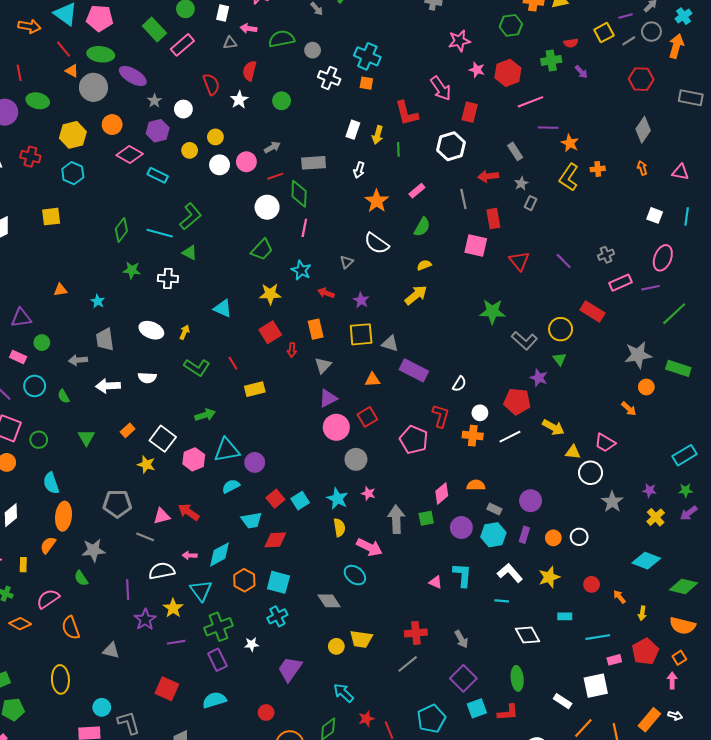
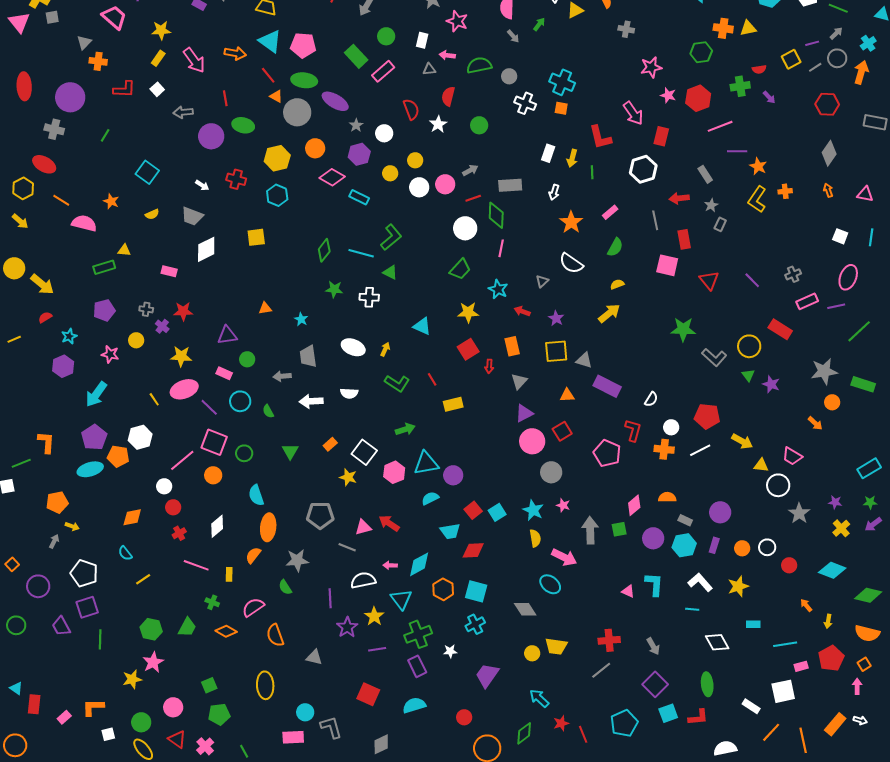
purple star: (539, 378) -> (771, 384), moved
red circle: (592, 584) -> (789, 565), moved

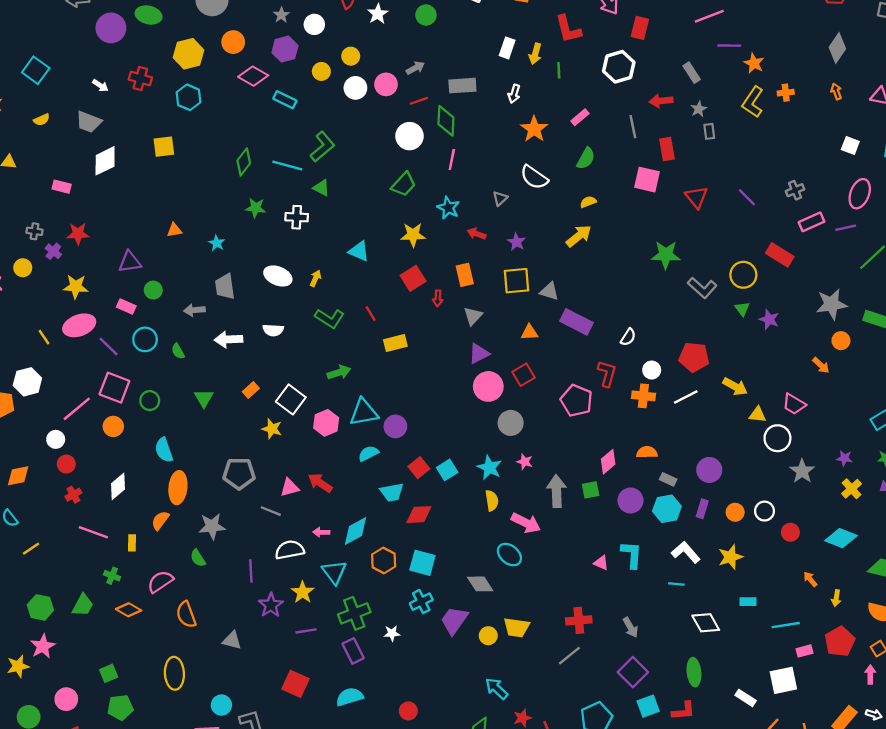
gray rectangle: (720, 224) -> (709, 131), turned -32
purple trapezoid: (487, 675) -> (454, 620), moved

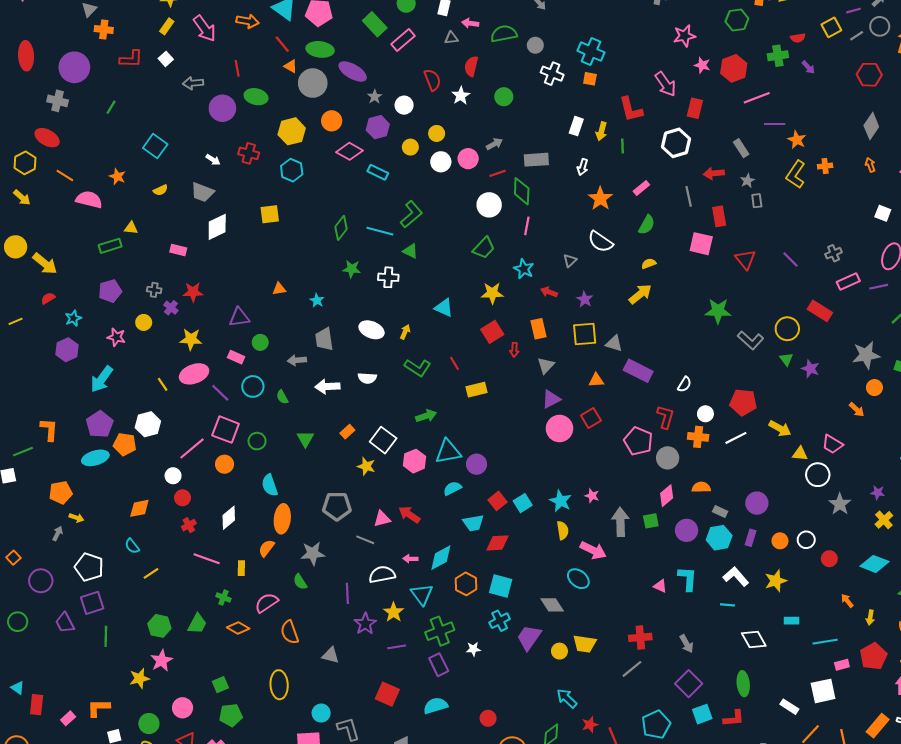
gray circle: (511, 423) -> (668, 458), moved

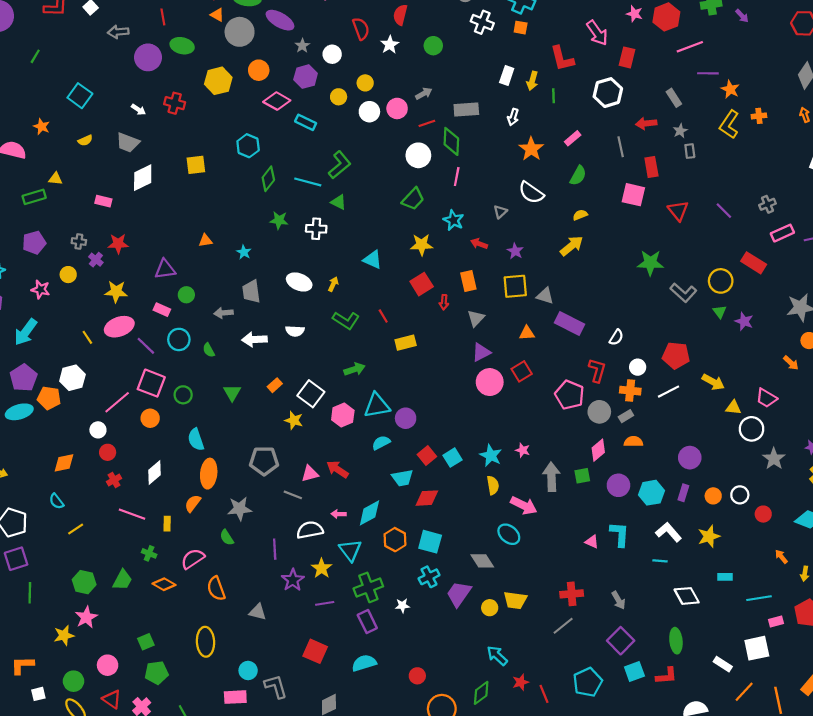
cyan hexagon: (292, 170) -> (248, 146), moved
gray rectangle: (720, 511) -> (626, 416), moved, turned -56

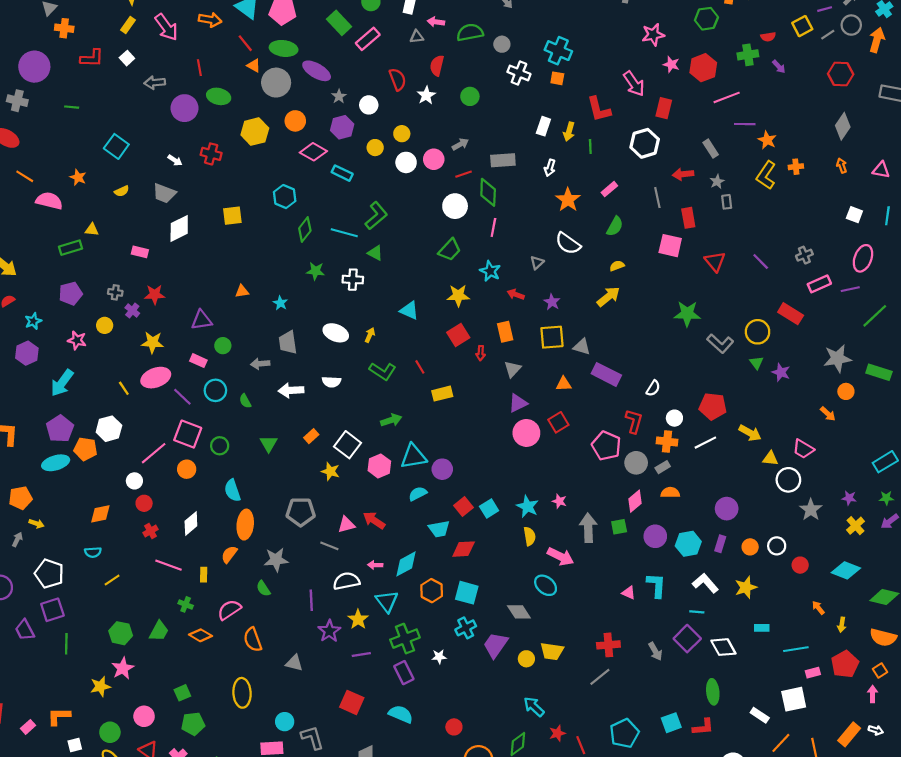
green line: (35, 56) -> (72, 107), turned 64
cyan semicircle: (56, 501) -> (93, 552), turned -56
purple square: (621, 641) -> (687, 639), moved
cyan semicircle: (364, 663) -> (401, 714), turned 40

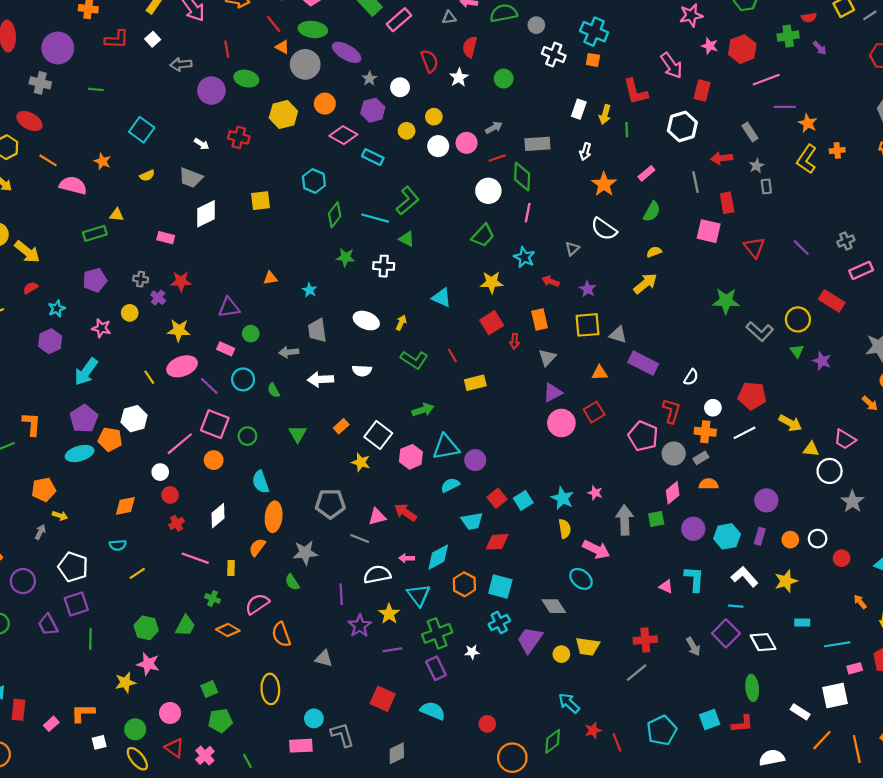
pink star: (123, 668) -> (148, 664), turned -30

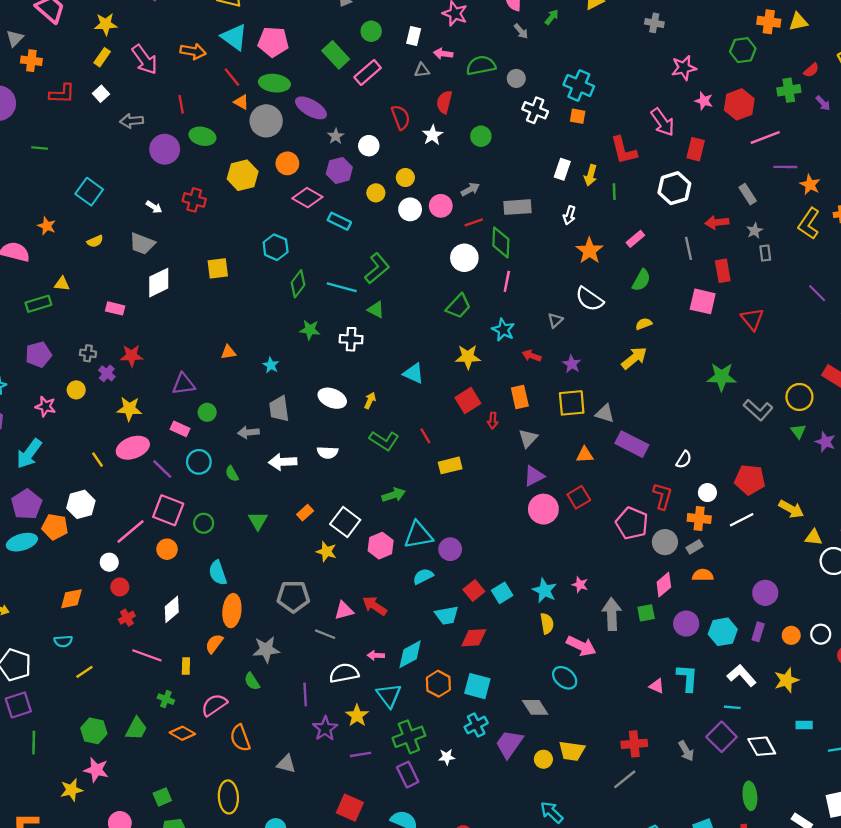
red semicircle: (809, 17) -> (811, 70), turned -32
purple line: (801, 247) -> (817, 293), moved

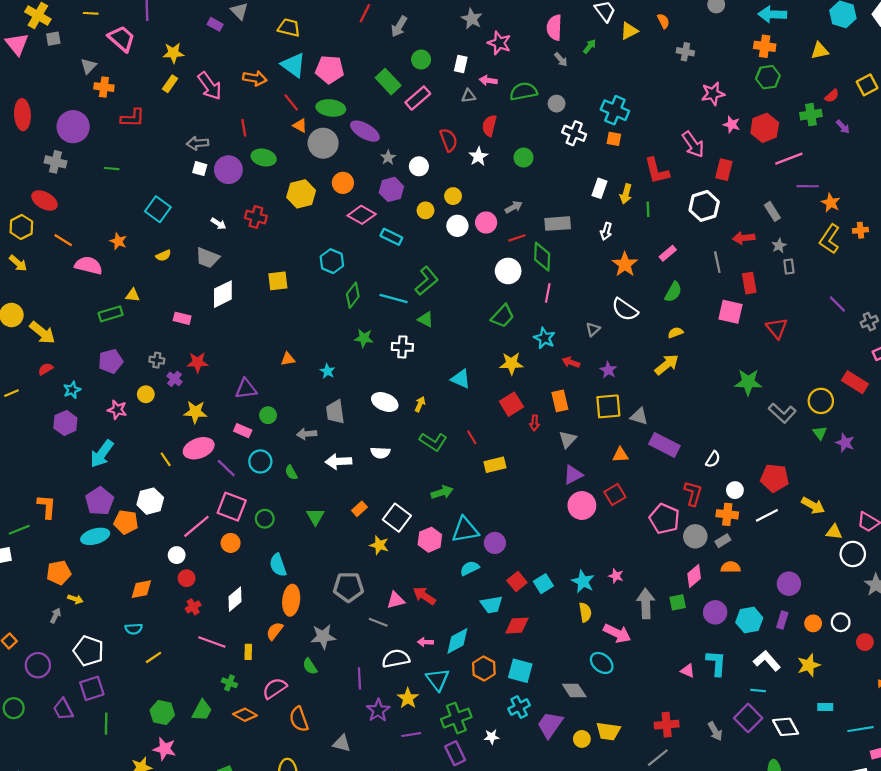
orange cross: (769, 22) -> (765, 46), moved
white square: (101, 94) -> (200, 169), moved, turned -32

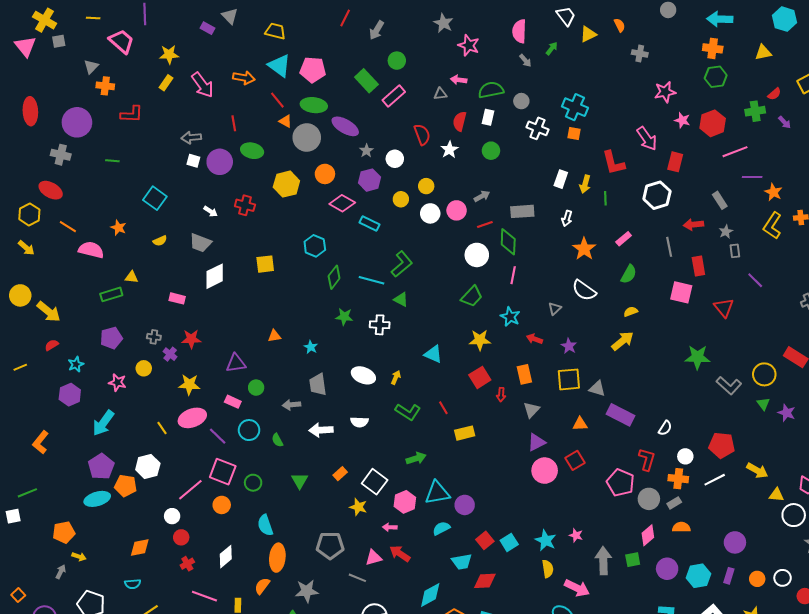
white rectangle: (461, 64) -> (488, 117), moved
purple line: (837, 304) -> (755, 280), moved
orange L-shape: (47, 507) -> (40, 442), moved, turned -145
pink arrow: (426, 642) -> (390, 527), moved

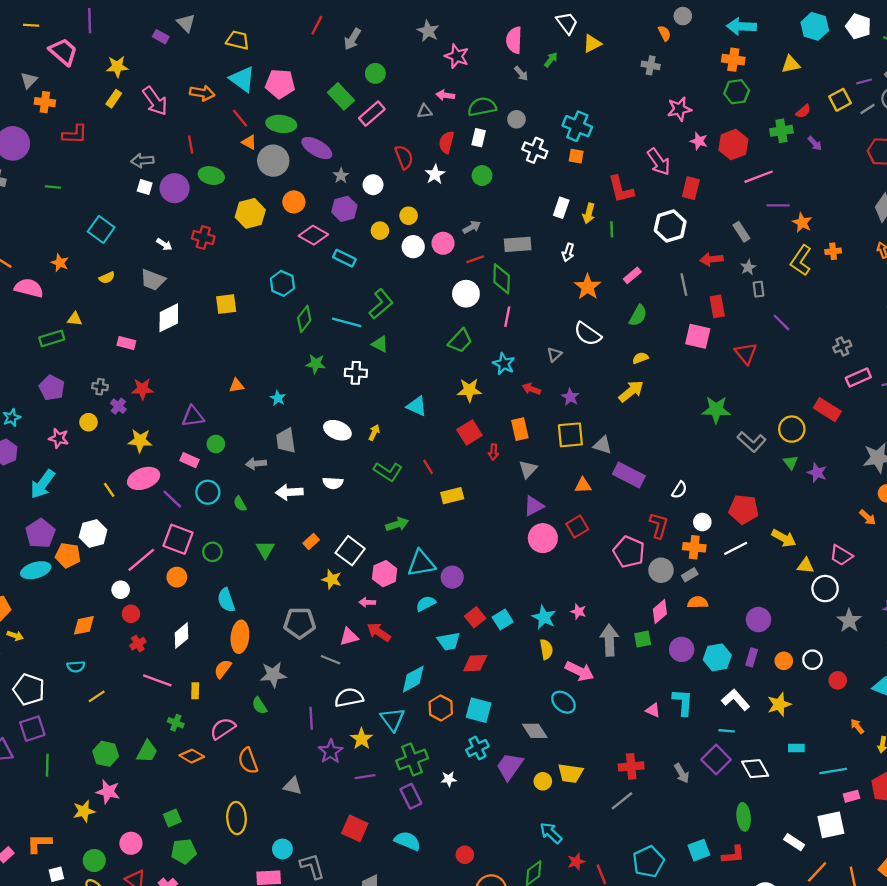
orange semicircle: (620, 25) -> (664, 33), moved
purple pentagon: (111, 338) -> (52, 388), turned -30

